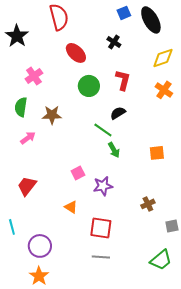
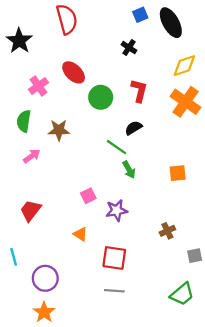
red ellipse: (76, 53) -> (74, 72), moved
orange cross: (164, 90) -> (186, 102), size x1.5

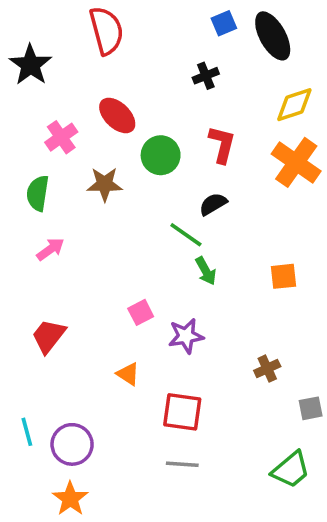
black cross: (129, 48) -> (206, 76), turned 35
brown star: (59, 130) -> (105, 184), moved
cyan line: (14, 257) -> (27, 432), moved

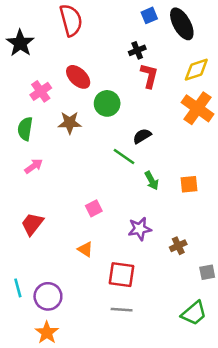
red L-shape: (222, 144) -> (149, 76), moved
green arrow: (206, 271) -> (152, 181), moved
purple star: (186, 336) -> (140, 229), moved

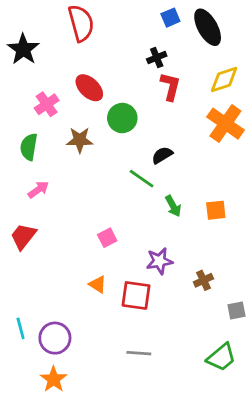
red trapezoid: (32, 224) -> (23, 236), moved
red square: (122, 275) -> (136, 295), moved

